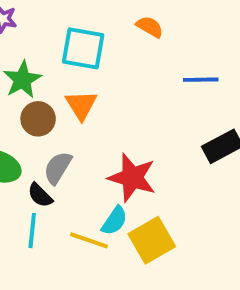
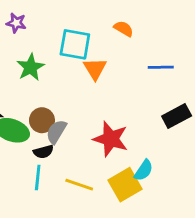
orange triangle: (81, 105) -> (95, 69), moved
brown circle: (38, 119) -> (42, 120), moved
black semicircle: (40, 195) -> (43, 152), turned -60
cyan semicircle: (114, 221) -> (144, 170), moved

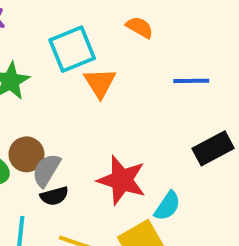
cyan square: (75, 44) -> (72, 49), turned -32
black semicircle: (43, 152) -> (54, 196), moved
cyan semicircle: (144, 170) -> (167, 206), moved

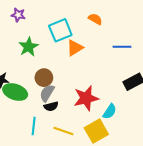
orange triangle: (100, 83) -> (75, 48), turned 30
brown circle: (26, 154) -> (44, 78), moved
red star: (122, 180) -> (86, 98), turned -30

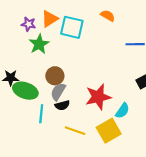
purple star: (18, 15) -> (29, 24), moved
cyan square: (60, 30) -> (72, 27), turned 35
orange triangle: (75, 48) -> (50, 19), moved
cyan line: (34, 126) -> (41, 114), moved

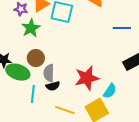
brown circle: (55, 76) -> (36, 58), moved
gray semicircle: (58, 92) -> (49, 73), turned -30

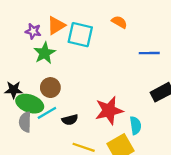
gray semicircle: (49, 73) -> (25, 122), moved
cyan semicircle: (110, 91) -> (135, 125), turned -42
cyan line: (33, 94) -> (47, 113), moved, turned 54

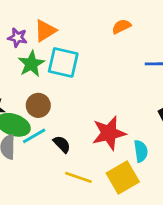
orange semicircle: (119, 22) -> (121, 26), turned -56
cyan square: (80, 35) -> (63, 62), moved
black semicircle: (70, 120) -> (62, 144), turned -119

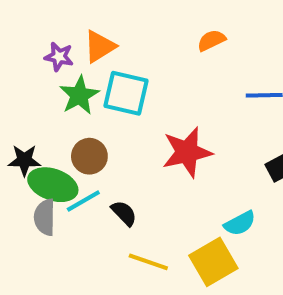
red star: (109, 133) -> (187, 152), moved
cyan semicircle: (141, 151) -> (240, 223), turned 70

